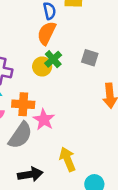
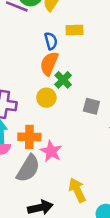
gray square: (90, 58) -> (91, 106), moved
green cross: (53, 59) -> (63, 80), moved

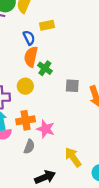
yellow circle: (46, 98) -> (25, 86), moved
gray semicircle: (28, 168) -> (29, 147), size x0.6

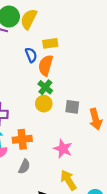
orange semicircle: (31, 57) -> (46, 65), moved
yellow circle: (25, 86) -> (44, 104), moved
pink star: (46, 129) -> (63, 149), moved

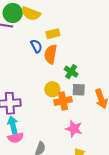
yellow semicircle: (29, 19) -> (31, 14), turned -90
green cross: (45, 87) -> (71, 72), moved
orange cross: (22, 139) -> (63, 101), moved

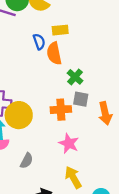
orange semicircle: (51, 54) -> (54, 53), turned -30
yellow circle: (52, 89) -> (19, 115), moved, size x1.5

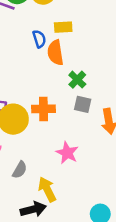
orange cross: (61, 110) -> (43, 109), moved
yellow arrow: (73, 177) -> (47, 189), moved

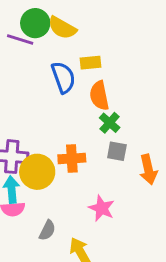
blue semicircle: (39, 39) -> (63, 77), size x1.5
orange semicircle: (55, 53) -> (99, 96), moved

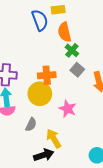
gray square: (117, 151) -> (77, 70), turned 32
yellow circle: (37, 172) -> (40, 94), moved

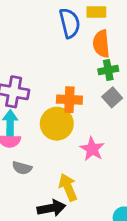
green cross: (72, 50) -> (108, 70), turned 32
gray semicircle: (31, 125) -> (22, 168), moved, turned 72

